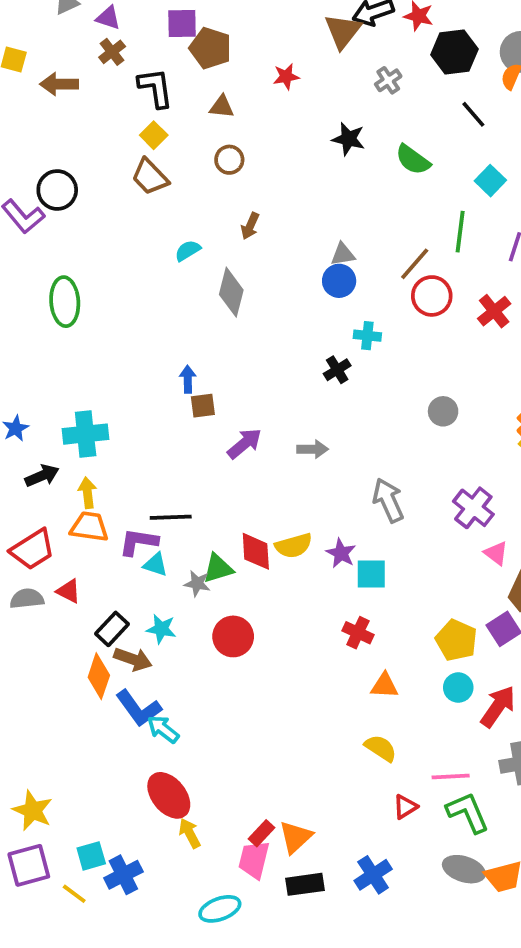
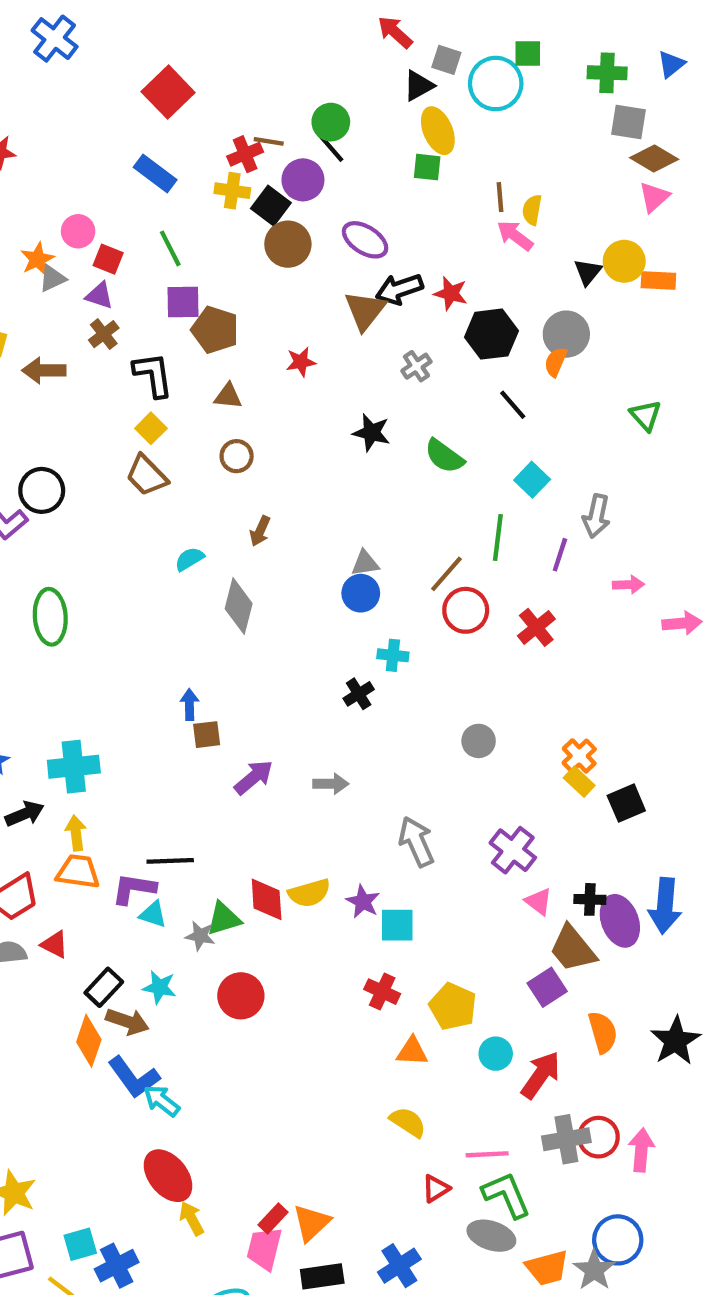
yellow pentagon: (456, 640) -> (453, 1007), moved
gray ellipse: (464, 869) -> (491, 1236), moved

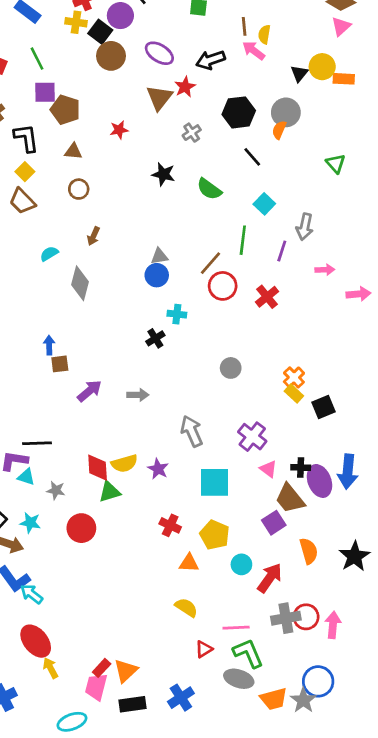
black arrow: (399, 289) -> (211, 60), moved
red star: (451, 293) -> (185, 87), moved, turned 30
green triangle: (224, 919) -> (110, 492), moved
cyan square: (397, 925) -> (215, 482), moved, size x1.4

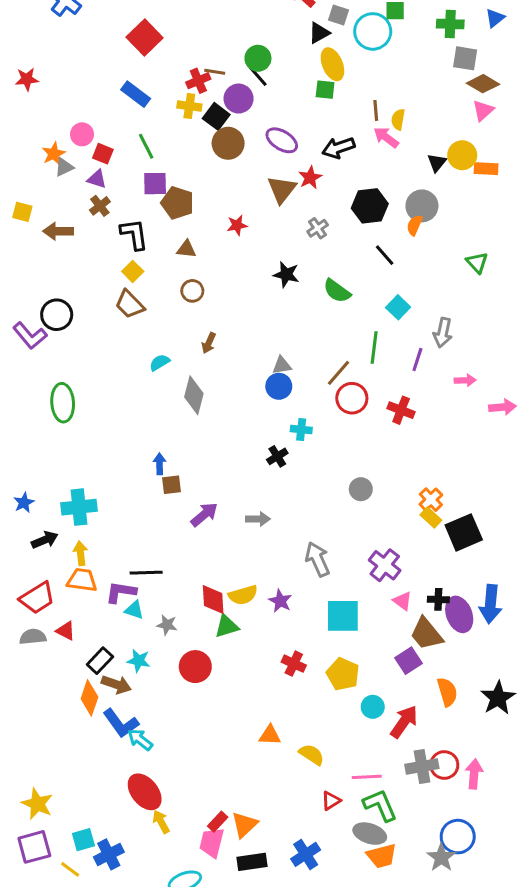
red cross: (267, 297) -> (401, 410), turned -30
black square: (324, 407) -> (464, 532), size x1.4
orange triangle: (189, 563) -> (270, 735), moved
orange trapezoid: (274, 699) -> (382, 856), moved

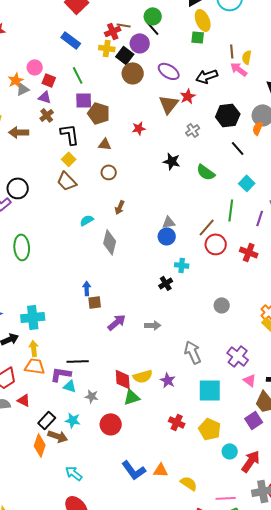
blue L-shape: (121, 723) -> (134, 470), moved

